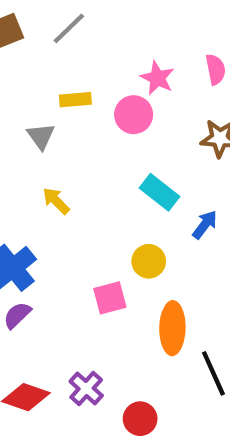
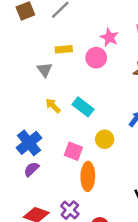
cyan rectangle: (159, 192) -> (83, 107), moved
pink square: (110, 298) -> (73, 151), moved, turned 36
orange ellipse: (172, 328) -> (88, 176), moved

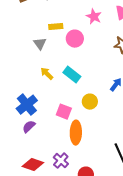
pink circle: (96, 58) -> (75, 39), moved

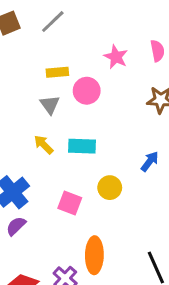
gray triangle: (40, 44) -> (50, 105), moved
cyan rectangle: (72, 75) -> (82, 146), turned -36
orange ellipse: (76, 133) -> (94, 255), moved

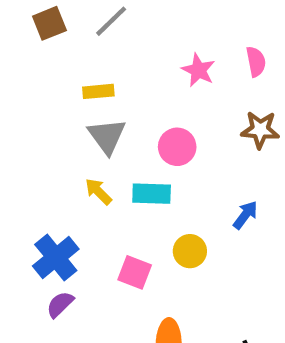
yellow rectangle: (57, 72) -> (98, 91), moved
pink circle: (87, 91) -> (177, 147), moved
gray triangle: (50, 105) -> (107, 136), size x1.4

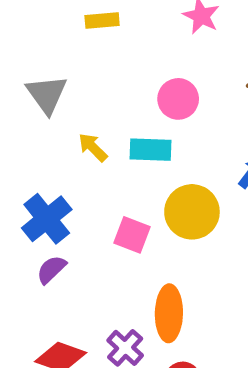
yellow rectangle: (98, 91) -> (102, 21), moved
gray triangle: (107, 136) -> (47, 94), moved
yellow circle: (190, 251) -> (192, 212), size x1.5

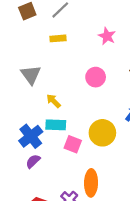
cyan rectangle: (150, 150) -> (56, 125), moved

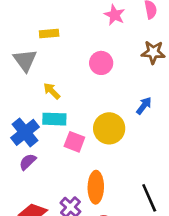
yellow rectangle: (58, 38) -> (49, 34), moved

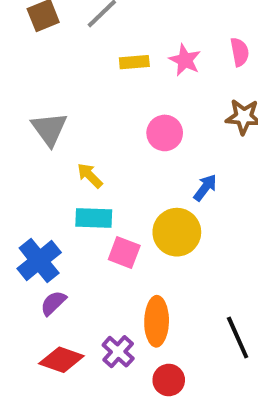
yellow rectangle: (49, 34) -> (134, 62), moved
blue arrow: (144, 106) -> (205, 188), moved
blue cross: (25, 132) -> (39, 261), moved
purple semicircle: (28, 162) -> (53, 303), moved

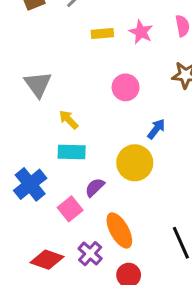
pink square: (124, 252) -> (70, 209), moved, turned 30
purple semicircle: (53, 303) -> (95, 187), moved
orange ellipse: (157, 321) -> (119, 230), turned -30

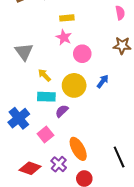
pink star: (141, 32) -> (64, 37), moved
yellow circle: (135, 163) -> (74, 85), moved
purple semicircle: (95, 187) -> (62, 111), moved

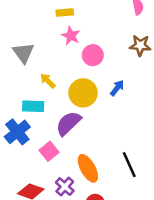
yellow rectangle: (67, 18) -> (65, 13), moved
cyan rectangle: (46, 97) -> (33, 106), moved
purple semicircle: (62, 111) -> (68, 123), size x1.6
black line: (119, 157) -> (129, 165), moved

